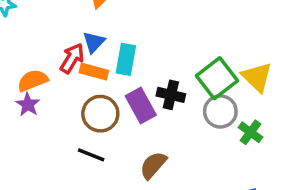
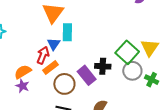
cyan rectangle: (126, 59) -> (67, 32), moved
orange rectangle: (94, 72) -> (50, 68), moved, turned -42
yellow triangle: (257, 77) -> (150, 48), turned 30

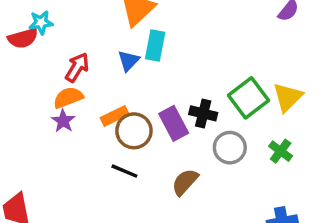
red arrow: (43, 55) -> (77, 67), moved
orange rectangle: (50, 68) -> (115, 116), moved
gray circle: (132, 71) -> (230, 148), moved

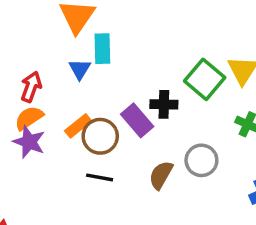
purple star: (63, 121) -> (29, 142), size x1.4
gray circle: (230, 148) -> (201, 160), moved

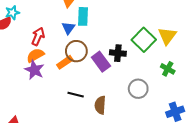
brown circle: (100, 136) -> (76, 51), moved
brown semicircle: (161, 175) -> (100, 105), moved, turned -30

